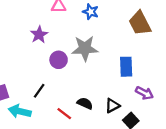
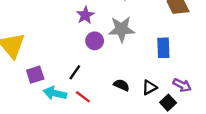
purple star: (39, 35) -> (85, 15), moved
purple arrow: (144, 93) -> (182, 85), moved
red line: (64, 114) -> (83, 97), moved

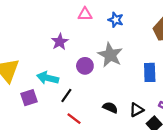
purple star: (85, 15) -> (60, 42), moved
gray star: (121, 29) -> (110, 55), turned 30
cyan arrow: (55, 93) -> (48, 78), moved

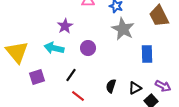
gray star: (110, 55) -> (123, 29), moved
cyan arrow: (48, 78) -> (54, 48), moved
black semicircle: (110, 108) -> (111, 86), turned -96

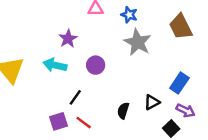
blue rectangle: (147, 54) -> (179, 83), moved, turned 36
purple square: (37, 77) -> (58, 121), moved
black triangle: (135, 88) -> (152, 102), moved

